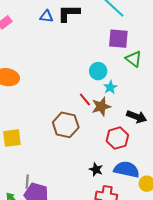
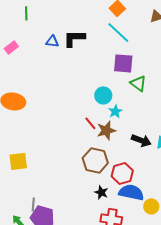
brown hexagon: (66, 125) -> (95, 160), moved
red hexagon: (117, 138) -> (122, 173), moved

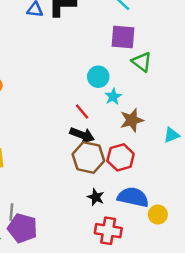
brown star: (106, 130) -> (132, 120), moved
black arrow: (141, 140) -> (82, 135), moved
red hexagon: (122, 173) -> (121, 157), moved

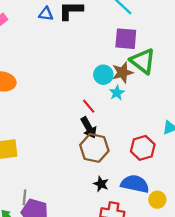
green triangle: (142, 62) -> (143, 61), size x1.4
brown star: (132, 120) -> (122, 72), moved
black arrow: (82, 135) -> (89, 128), turned 40
red hexagon: (121, 157) -> (143, 148), moved

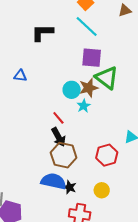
blue triangle: (46, 14) -> (20, 76), moved
blue semicircle: (135, 184) -> (53, 181), moved
yellow circle: (157, 200) -> (102, 190), moved

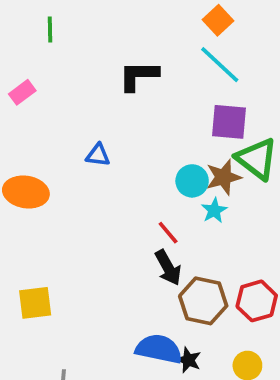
brown hexagon: (64, 155) -> (203, 301), moved

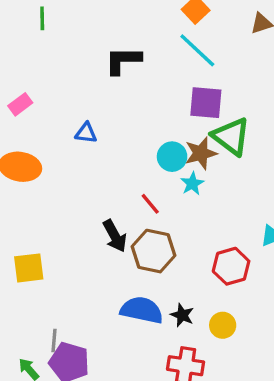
pink rectangle: (22, 92) -> (20, 104), moved
black arrow: (168, 268) -> (115, 236), moved
brown hexagon: (203, 301) -> (154, 251), moved
black star: (188, 360) -> (182, 315), moved

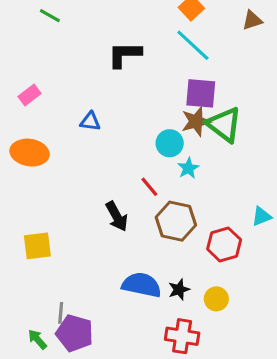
green line: (42, 18) -> (50, 16), turned -60
brown star: (201, 153) -> (196, 121), moved
brown hexagon: (154, 251) -> (176, 221), moved
black star: (182, 315) -> (179, 290), turned 30

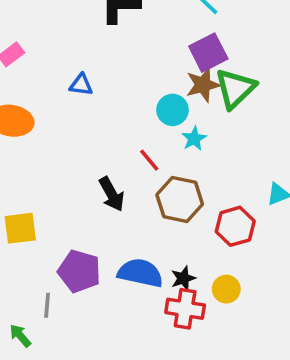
purple square: (201, 93) -> (208, 53), turned -32
green triangle: (224, 125) -> (235, 88), turned 39
purple pentagon: (75, 333) -> (79, 271), moved
red cross: (182, 336) -> (185, 309), moved

